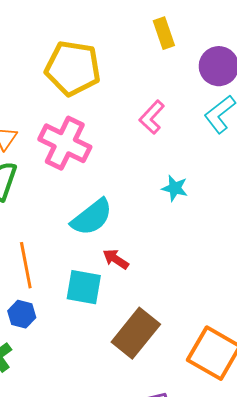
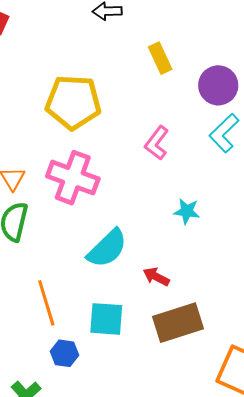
red arrow: (116, 259) -> (156, 277), moved
blue hexagon: (22, 314) -> (65, 353), moved
brown rectangle: (136, 333) -> (178, 323), moved, turned 39

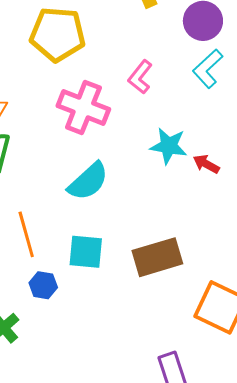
pink cross: (73, 178) -> (83, 108), moved
cyan star: (187, 211) -> (169, 146), size x1.4
red arrow: (156, 277) -> (206, 164), moved

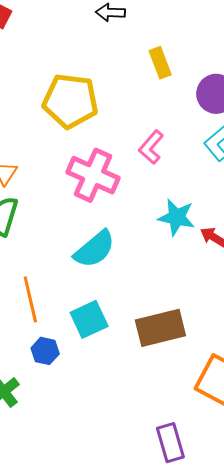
cyan square: (86, 252) -> (89, 319), turned -33

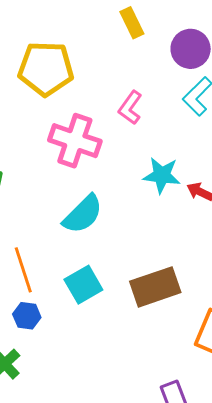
blue hexagon: (45, 351) -> (27, 316), moved

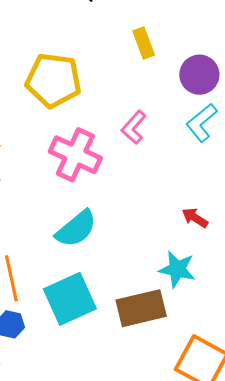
cyan star: (162, 175) -> (177, 269), moved
cyan square: (83, 285) -> (70, 299), size x1.4

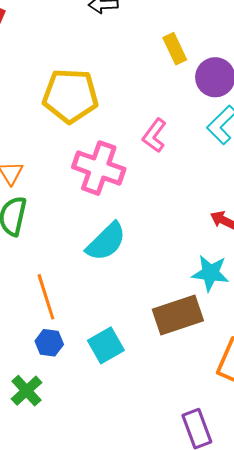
yellow rectangle: (144, 43) -> (175, 49), moved
cyan square: (70, 299) -> (106, 345), moved, size x0.7

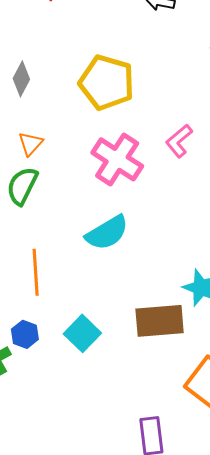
blue hexagon: (49, 343) -> (25, 334), moved
cyan square: (106, 345) -> (82, 333), turned -30

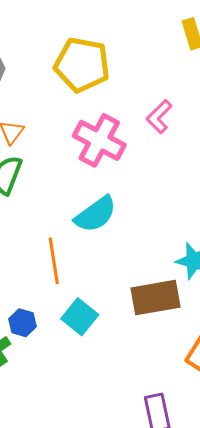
orange line: (36, 272) -> (54, 261), moved

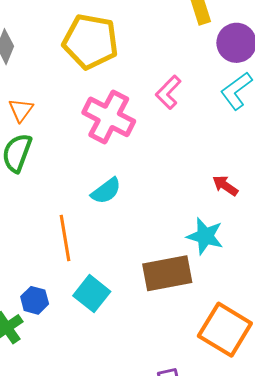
cyan semicircle: (96, 214) -> (106, 191), size x0.7

